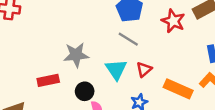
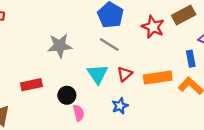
gray star: (76, 55) -> (60, 46), moved
orange rectangle: (178, 89) -> (158, 78), moved, turned -32

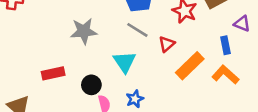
red triangle: (125, 74) -> (167, 44), moved
orange rectangle: (158, 78) -> (190, 66), turned -36
blue star: (120, 106) -> (135, 99), moved

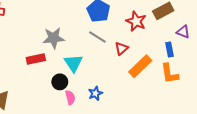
cyan triangle: (125, 62) -> (73, 63), moved
red rectangle: (53, 73) -> (36, 59), moved
orange L-shape: (225, 75) -> (170, 74), turned -140

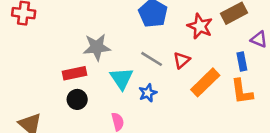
gray line: (97, 37) -> (152, 59), moved
black circle: (60, 82) -> (77, 99), moved
blue star: (95, 93) -> (148, 93), moved

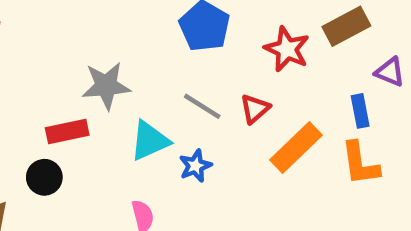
cyan triangle: (122, 79) -> (150, 141), turned 40
black circle: (77, 99) -> (44, 177), moved

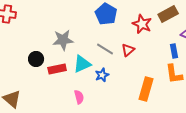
red rectangle: (67, 131) -> (57, 69), moved
orange rectangle: (296, 148) -> (146, 89), moved, turned -30
black circle: (44, 177) -> (36, 59), moved

